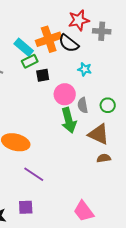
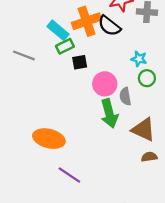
cyan star: (85, 69) -> (139, 59), moved
green circle: (108, 105) -> (147, 78), moved

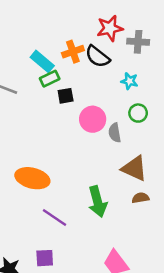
orange cross: (87, 21) -> (73, 52), size x0.7
cyan star: (139, 59) -> (129, 81), moved
green arrow: (109, 114) -> (98, 202), moved

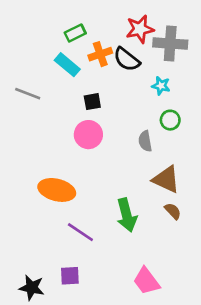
gray cross: (138, 42) -> (170, 44), size x1.4
green rectangle: (50, 79) -> (75, 33), moved
pink circle: (93, 119) -> (88, 135), moved
brown semicircle: (141, 198) -> (173, 211), turned 56

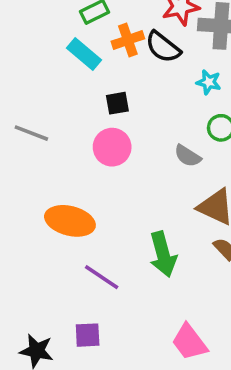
gray line: (28, 94) -> (31, 133), moved
gray semicircle: (145, 141) -> (188, 156), turned -48

